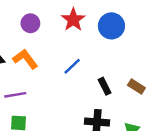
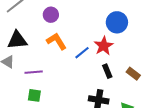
red star: (73, 20) -> (104, 46), moved
orange L-shape: (25, 59) -> (56, 41), moved

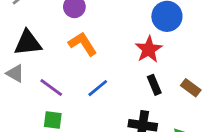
blue line: (82, 53) -> (98, 88), moved
purple line: (34, 72) -> (51, 88), turned 42

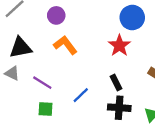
black rectangle: (154, 85) -> (116, 82), moved
blue line: (98, 88) -> (81, 95), moved

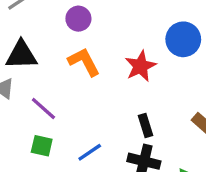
red star: (119, 46) -> (140, 66), moved
blue line: (81, 95) -> (90, 152), moved

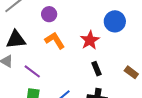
black rectangle: (145, 126) -> (96, 69), moved

